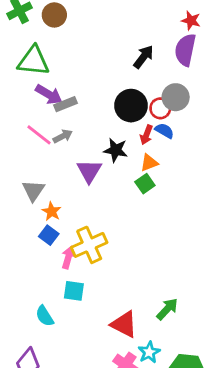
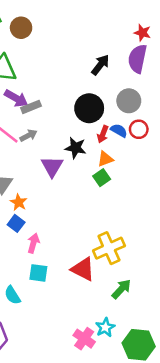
red circle: (160, 108) -> (139, 129), moved
yellow cross: (89, 245) -> (109, 248), moved
red triangle: (124, 324) -> (83, 269), moved

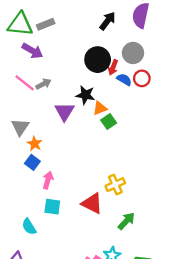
gray rectangle: (31, 107) -> (46, 24), moved
red arrow: (103, 134) -> (113, 67), moved
orange triangle: (105, 159) -> (100, 108), moved
yellow cross: (109, 248) -> (115, 185), size x0.7

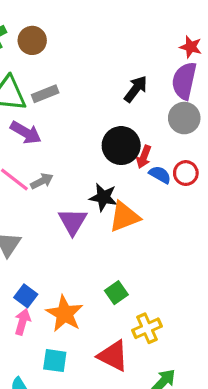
gray circle: (133, 53) -> (184, 118), moved
orange triangle: (100, 108) -> (124, 217), size x1.5
green square: (109, 122) -> (116, 293), moved
orange star: (35, 144) -> (65, 314), moved, size x1.6
pink arrow: (48, 180) -> (22, 322), moved

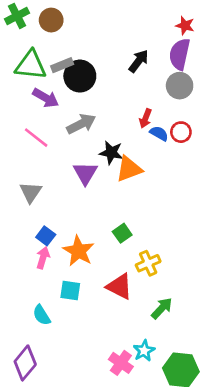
black circle: (121, 146) -> (80, 76), moved
gray arrow: (42, 181) -> (81, 124), moved, size x1.5

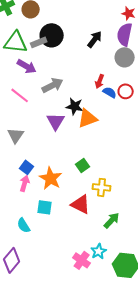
black circle: (80, 76) -> (52, 35), moved
yellow cross: (148, 263) -> (102, 187), turned 30

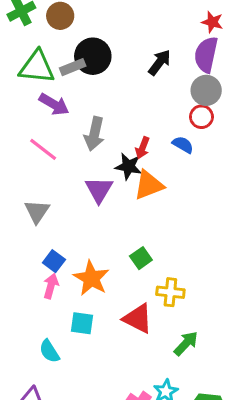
red arrow: (100, 81) -> (142, 148), moved
gray arrow: (53, 85) -> (94, 134), turned 130
red circle: (126, 91) -> (201, 117), moved

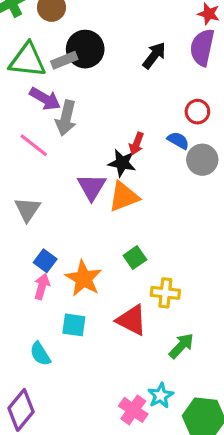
gray circle: (206, 90) -> (202, 160), moved
gray arrow: (94, 134) -> (66, 118), moved
orange triangle: (149, 185) -> (124, 197), moved

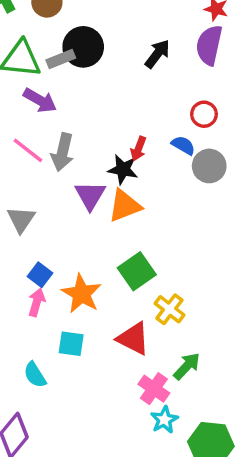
gray arrow: (66, 118) -> (62, 152), moved
green square: (135, 258) -> (137, 271), size x1.5
yellow cross: (165, 293) -> (169, 309), turned 32
pink cross: (133, 410) -> (154, 389), moved

